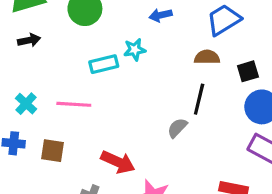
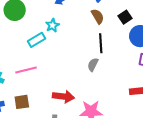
brown semicircle: (207, 57) -> (98, 16), turned 77

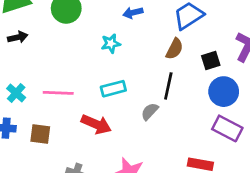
brown semicircle: (98, 16) -> (174, 49), turned 42
cyan rectangle: (36, 40) -> (113, 89), moved
red arrow: (63, 97) -> (96, 124), moved

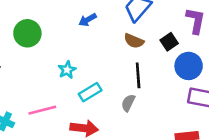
cyan star: (111, 43) -> (67, 70), moved
brown semicircle: (174, 49) -> (134, 41), turned 102

